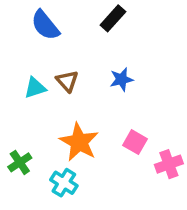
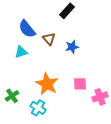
blue semicircle: (45, 25) -> (27, 29), moved
brown triangle: (67, 81) -> (49, 39), moved
pink square: (135, 142) -> (80, 84), turned -32

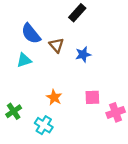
orange star: (47, 84) -> (54, 97), size x0.6

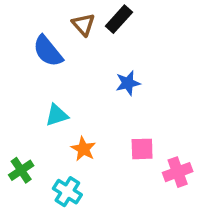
brown triangle: (56, 45) -> (83, 24), moved
cyan triangle: (24, 60) -> (57, 115), moved

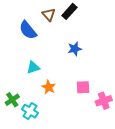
cyan cross: (67, 192) -> (30, 111), moved

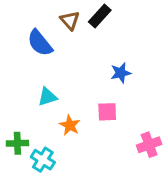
blue star: (75, 49) -> (121, 73), moved
pink square: (83, 87) -> (107, 112), moved
green cross: (12, 100) -> (17, 143), turned 32

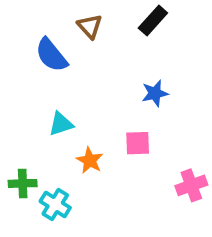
black rectangle: (100, 16) -> (153, 21), moved

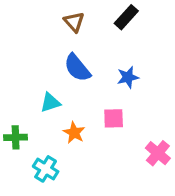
blue semicircle: (51, 55) -> (77, 68), moved
green cross: (23, 183) -> (16, 137), moved
pink cross: (191, 185) -> (158, 153), turned -30

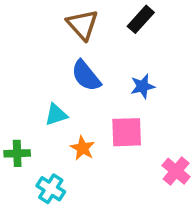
brown triangle: (74, 22) -> (82, 25), size x1.4
pink square: (114, 118) -> (127, 132), size x1.4

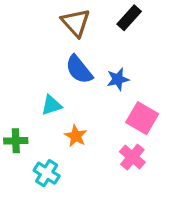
blue star: (143, 86) -> (118, 79), moved
pink square: (127, 132) -> (142, 118), moved, turned 32
pink cross: (176, 171) -> (132, 157), moved

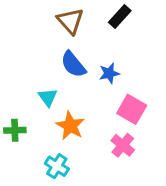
cyan triangle: (51, 105) -> (48, 97), turned -48
orange star: (76, 136) -> (70, 126), size x1.4
cyan cross: (47, 173) -> (57, 166), moved

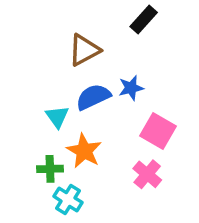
brown triangle: (70, 21) -> (84, 50), moved, turned 44
blue semicircle: (73, 64) -> (93, 97), moved, turned 104
green cross: (15, 130) -> (50, 169), moved

